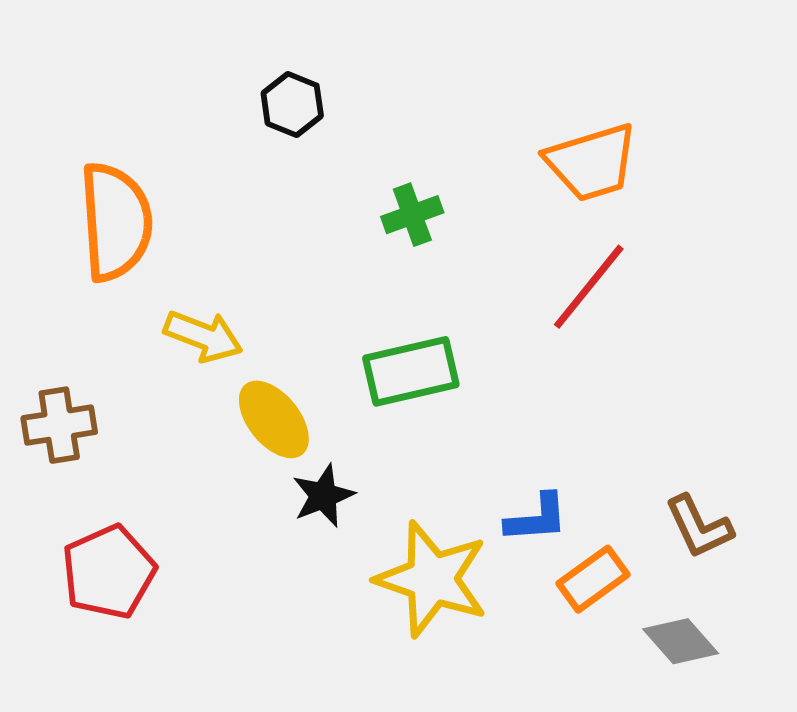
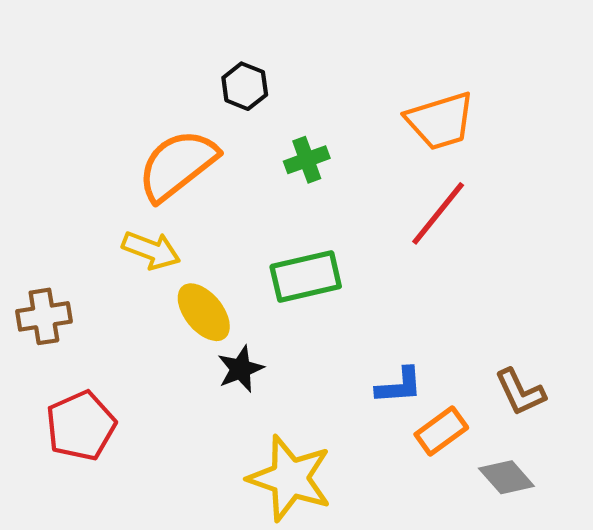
black hexagon: (292, 104) -> (245, 86), moved
orange semicircle: (116, 222) -> (177, 165), moved, turned -124
yellow star: (432, 579) -> (290, 478), moved

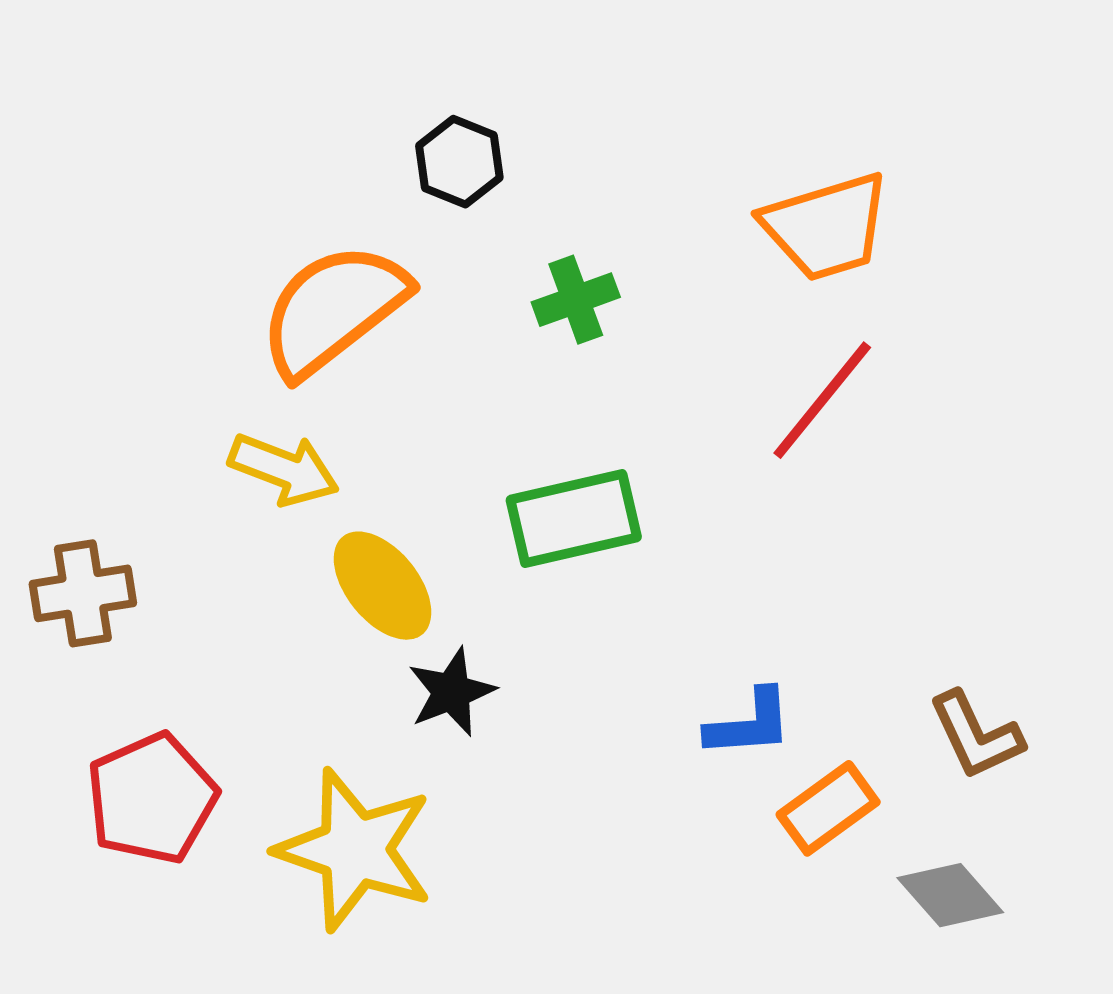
yellow star: (290, 478) -> (355, 850), moved

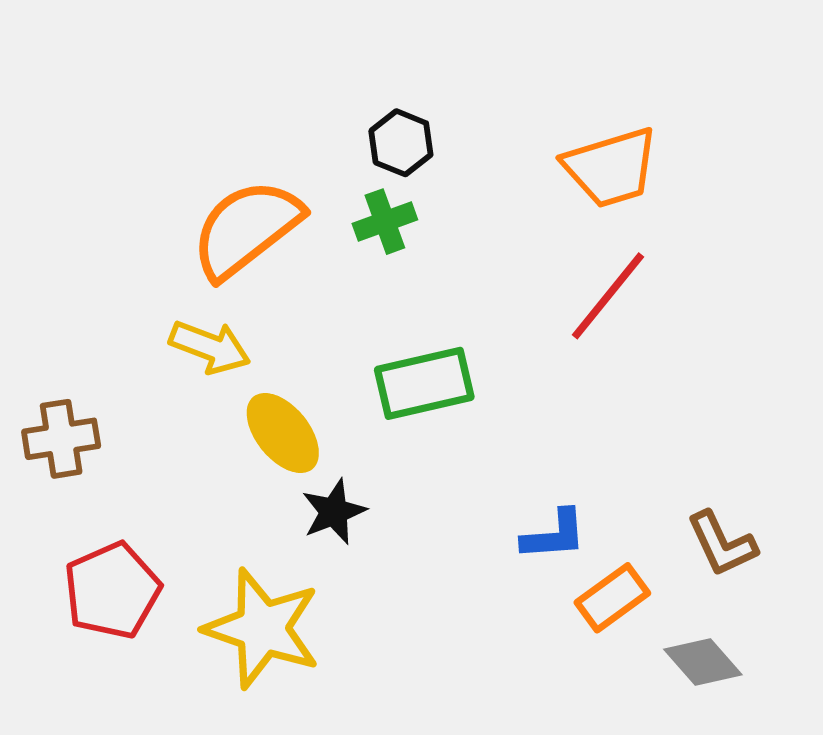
black hexagon: (459, 162) -> (401, 143), moved
green cross: (576, 300) -> (385, 222), moved

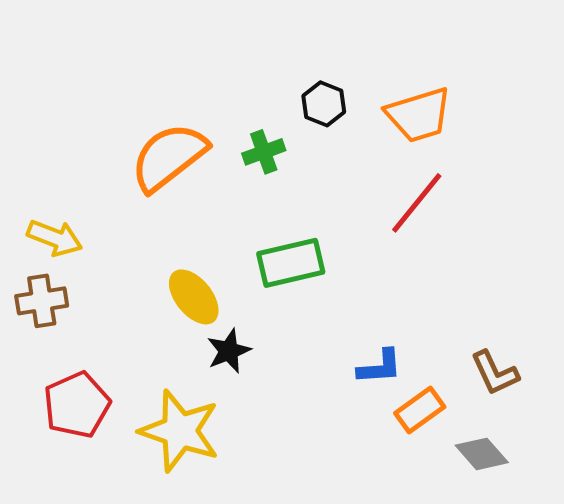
black hexagon: (401, 143) -> (324, 104), moved
yellow arrow: (210, 347) -> (55, 238), moved

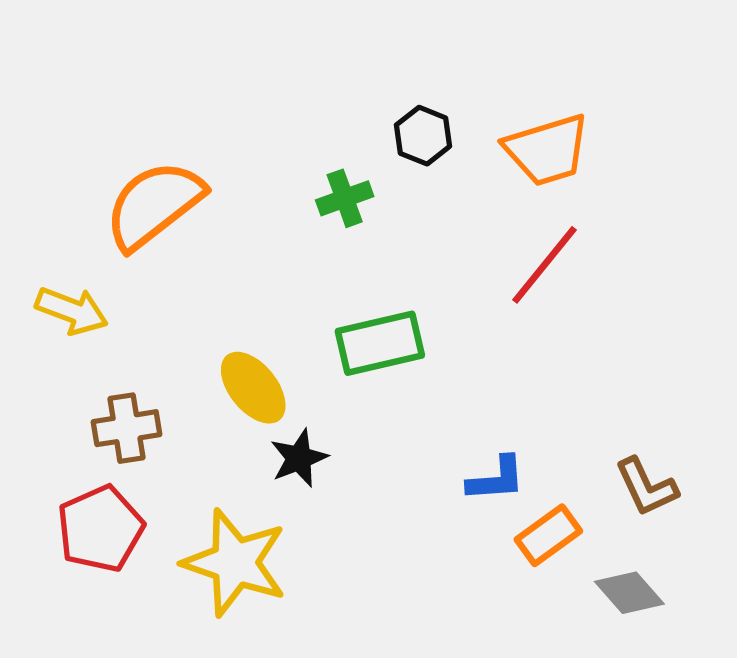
orange semicircle: (169, 157) -> (154, 205), moved
brown cross: (42, 301) -> (127, 428), moved

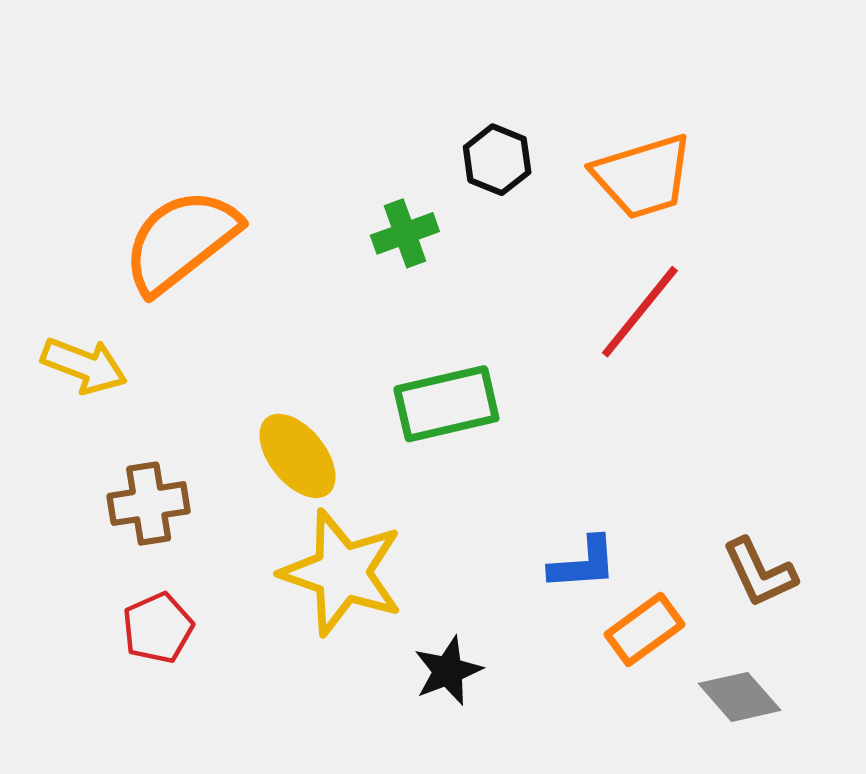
black star: (299, 458) -> (448, 671), moved
red pentagon: (100, 529) -> (158, 628), moved, size x0.7
yellow star: (235, 563) -> (342, 573), moved

